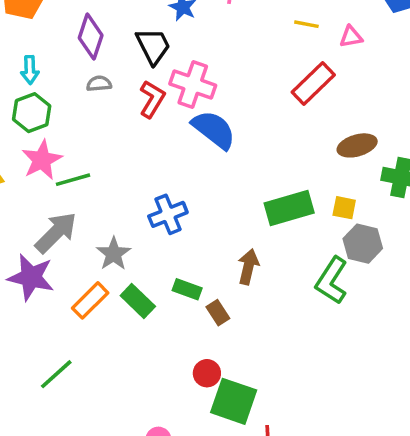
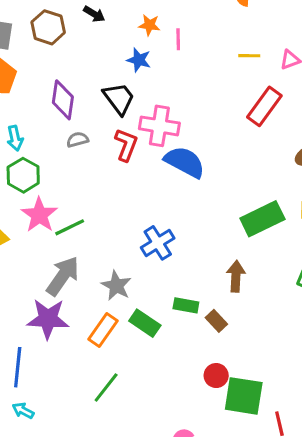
green line: (56, 374) -> (106, 388), moved

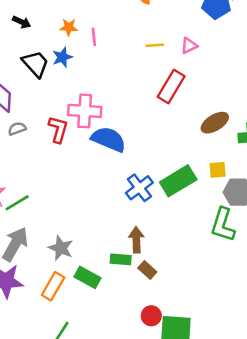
blue star: (139, 60) -> (62, 57), turned -30
black trapezoid: (119, 98) -> (36, 64), moved
blue cross: (158, 243) -> (139, 188), moved
brown arrow: (236, 276) -> (136, 240), moved

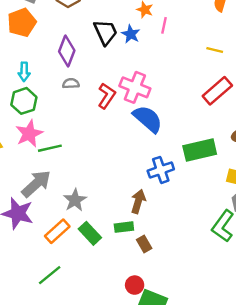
blue star: (62, 57) -> (131, 34), turned 30
green rectangle: (178, 181) -> (200, 150), moved
brown arrow: (136, 240) -> (138, 201), moved
green rectangle: (121, 259) -> (124, 227), turned -30

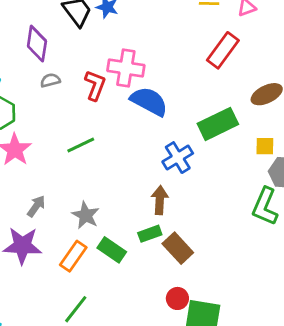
green line: (50, 148) -> (81, 145), moved
gray arrow: (36, 184) -> (36, 206), size x0.6
brown rectangle: (144, 244) -> (178, 248), size x1.5

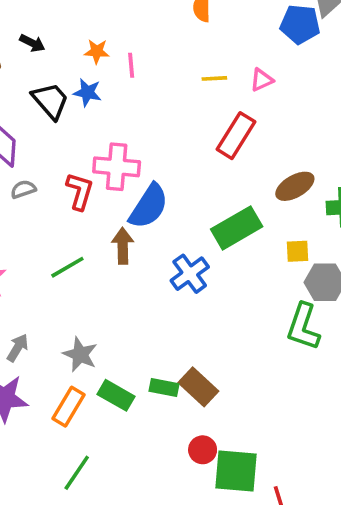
blue semicircle: (149, 101) -> (149, 206), turned 99
brown arrow: (160, 200) -> (123, 246), moved
green rectangle: (150, 234) -> (164, 388), moved, turned 35

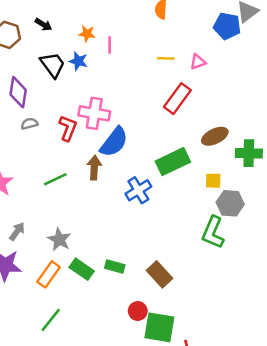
brown rectangle: (198, 387) -> (159, 274), moved

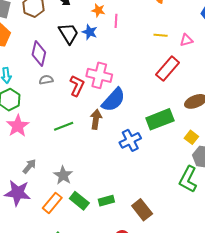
yellow square: (213, 181) -> (191, 137), turned 32
green rectangle: (115, 266) -> (106, 201), turned -35

